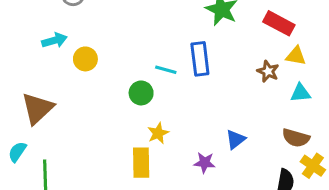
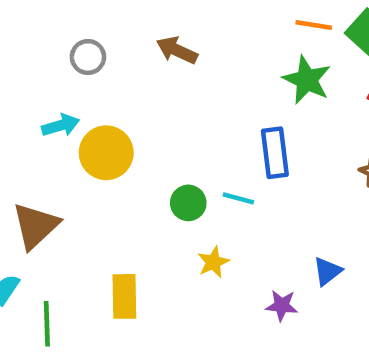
yellow circle: (85, 59) -> (106, 153), size x1.5
cyan line: (166, 70) -> (238, 198), moved
yellow rectangle: (141, 163) -> (124, 296), moved

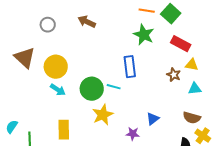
cyan arrow: (61, 125) -> (58, 90), moved, turned 49
green circle: (188, 203) -> (92, 89), size x1.5
brown triangle: (36, 226) -> (25, 58), moved, turned -35
yellow star: (213, 262) -> (103, 115), size x1.5

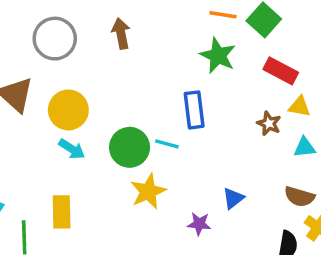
brown arrow: (87, 22) -> (121, 33), turned 54
gray circle: (48, 25) -> (55, 39), size x1.6
yellow rectangle: (64, 130) -> (62, 212), moved

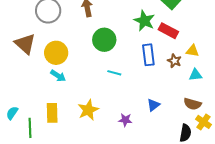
red rectangle: (281, 71) -> (168, 31), moved
blue rectangle: (194, 110) -> (148, 55), moved
green circle: (130, 147) -> (104, 40), moved
yellow star: (148, 192) -> (88, 110), moved
purple star: (199, 224) -> (125, 120), moved

